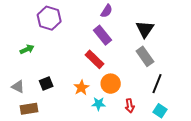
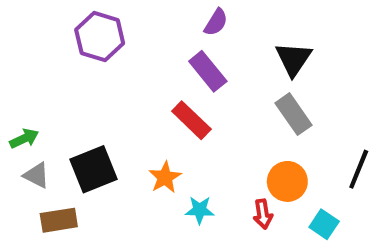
green arrow: (27, 49) -> (24, 139), moved
black square: (46, 84) -> (94, 169), size x1.6
orange circle: (111, 84) -> (287, 181), moved
black line: (157, 84) -> (359, 169), moved

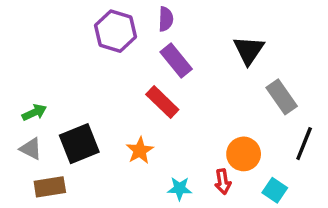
purple semicircle: (216, 22) -> (166, 19), moved, turned -30
purple hexagon: (100, 37) -> (116, 31), moved
gray rectangle: (293, 114) -> (282, 97), moved
green arrow: (24, 139) -> (34, 112), moved
cyan star: (200, 210) -> (180, 189), moved

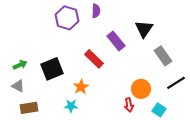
purple rectangle: (176, 61) -> (116, 41), moved
black square: (79, 144) -> (52, 69), moved
black line: (304, 144) -> (176, 83), turned 36
cyan star: (180, 189) -> (71, 106), moved

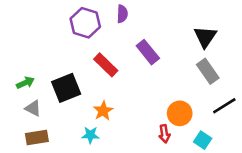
black triangle: (144, 29) -> (205, 37), moved
red rectangle: (94, 59) -> (106, 65), moved
gray triangle: (18, 86) -> (33, 108), moved

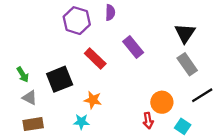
green arrow: (25, 83) -> (23, 75), turned 84
orange star: (103, 111) -> (93, 100), turned -30

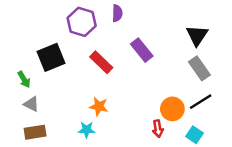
black square: (60, 79) -> (51, 57), moved
black line: (202, 95) -> (201, 102), moved

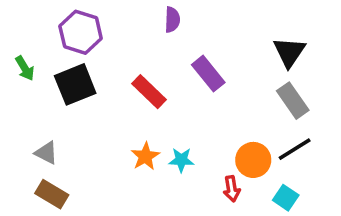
purple hexagon: (82, 22) -> (81, 32), moved
green arrow: (24, 79) -> (25, 68), moved
orange star: (99, 106) -> (145, 156), turned 30
cyan star: (87, 130) -> (181, 160), moved
brown rectangle: (35, 132) -> (52, 194), turned 40

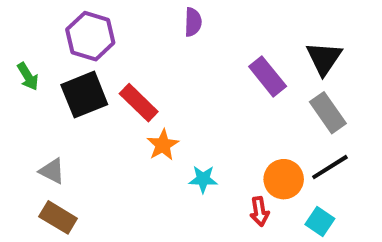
purple rectangle: (208, 74) -> (268, 76), moved
red rectangle: (149, 92) -> (139, 103), moved
orange star: (145, 156) -> (163, 145), moved

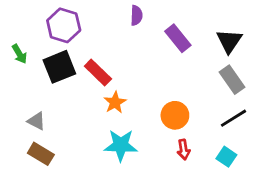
purple rectangle: (268, 76) -> (178, 38), moved
cyan star: (203, 179) -> (121, 145), moved, size x1.6
orange circle: (284, 179) -> (175, 115), moved

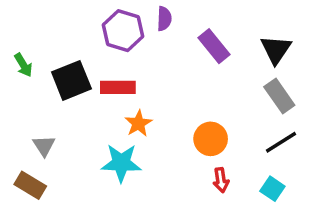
purple hexagon: (64, 25) -> (123, 31), moved
red rectangle: (98, 72) -> (118, 87), turned -44
gray triangle: (37, 121) -> (44, 146), turned 30
cyan star: (121, 145) -> (121, 163), moved
brown rectangle: (41, 154) -> (30, 185), moved

